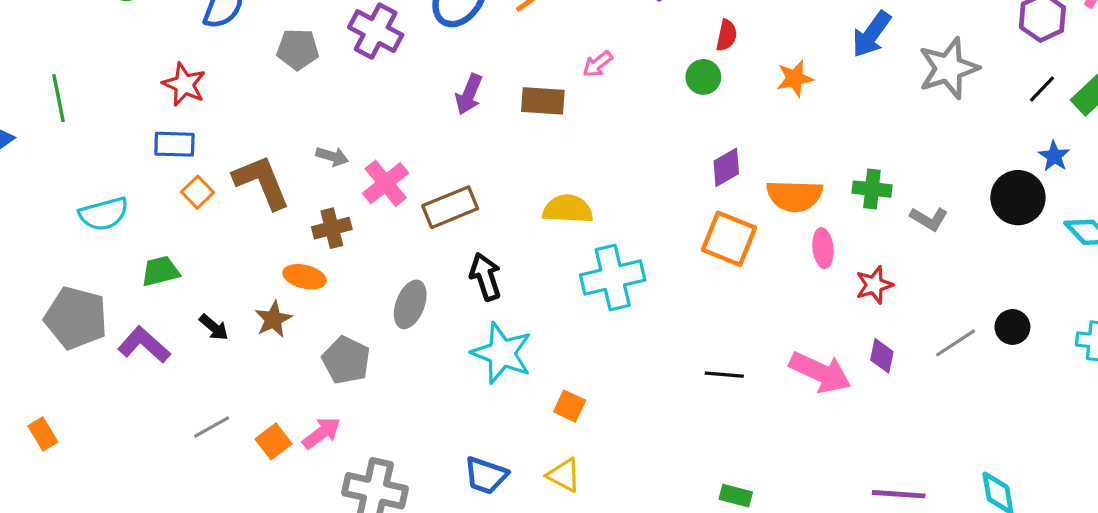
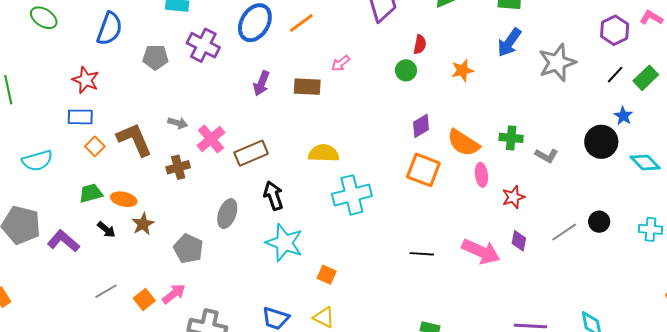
orange semicircle: (794, 196) -> (463, 143), turned 32
green trapezoid: (160, 271) -> (91, 193), moved
orange ellipse: (305, 277) -> (124, 199), moved

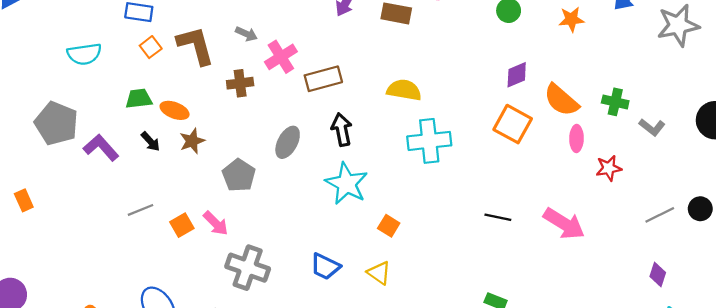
purple diamond: (519, 241) -> (658, 274), moved
pink arrow: (174, 294) -> (216, 223), turned 75

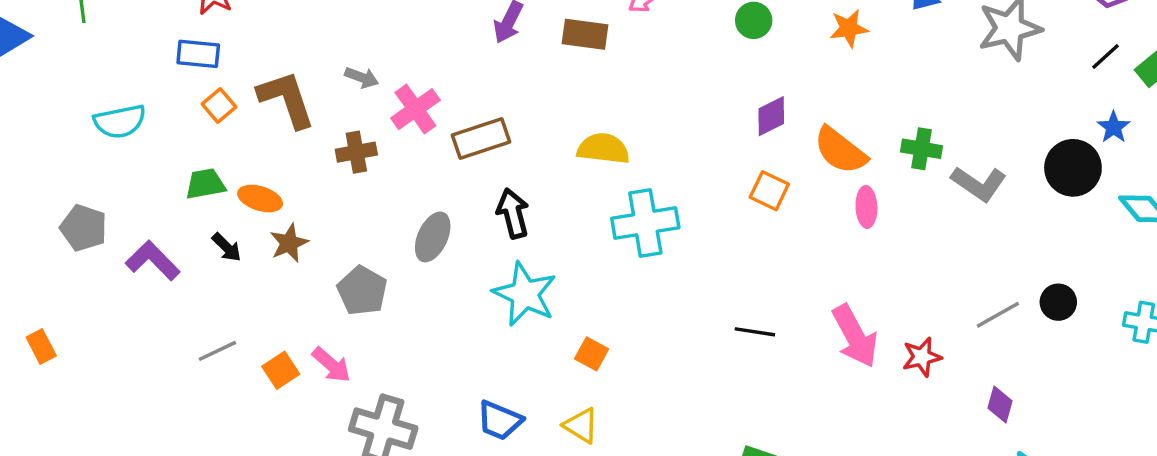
gray pentagon: (56, 123) -> (84, 228), size x0.7
orange square: (513, 124) -> (769, 191), size x0.7
gray L-shape: (652, 127) -> (979, 184), size x1.4
red star: (609, 168) -> (922, 357), moved
pink arrow: (564, 224) -> (855, 336), turned 33

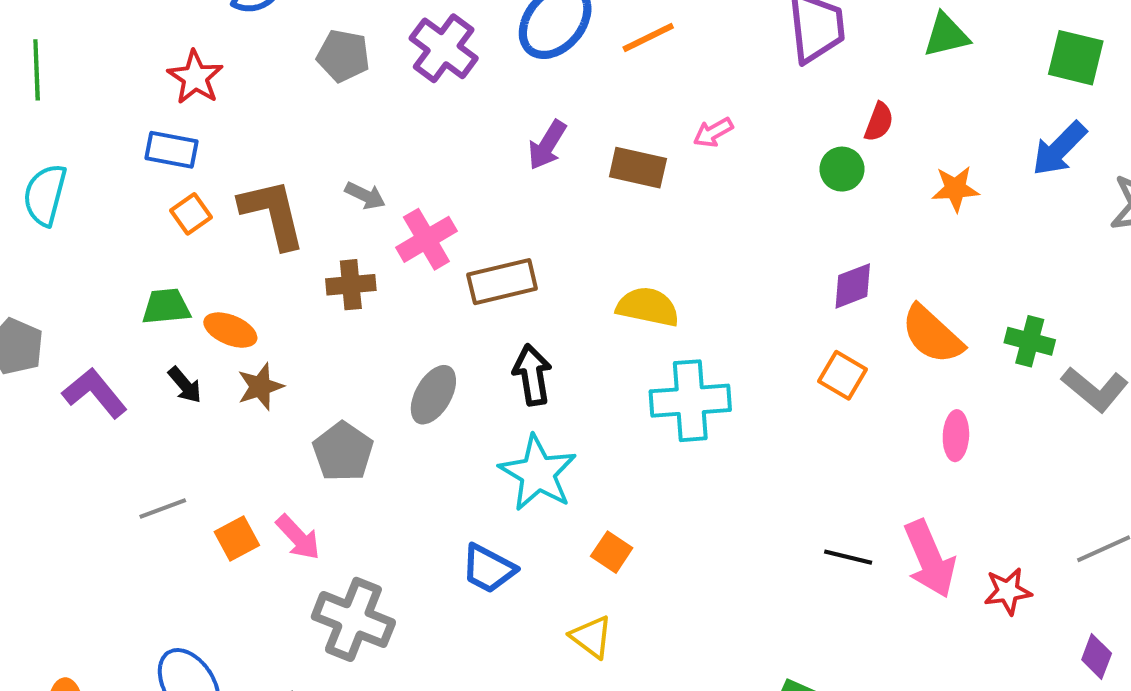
cyan semicircle: (120, 121) -> (45, 195), moved, turned 111
pink ellipse: (866, 207) -> (956, 436), moved
black line: (755, 332) -> (848, 557), moved
blue trapezoid: (500, 420) -> (488, 569), moved

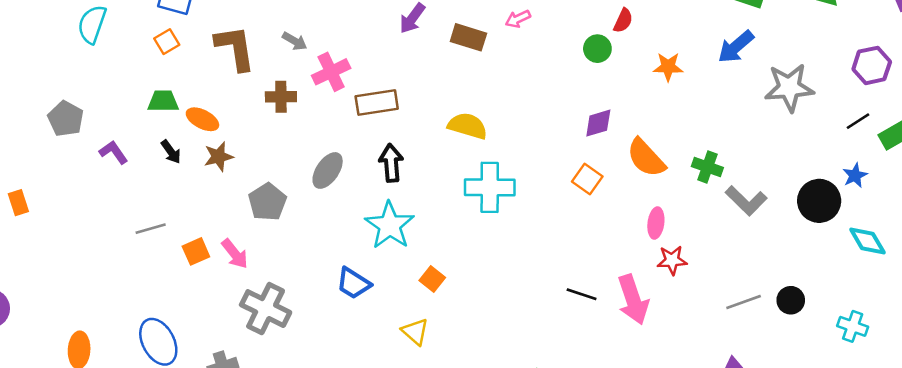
orange square: (191, 214) -> (167, 42), moved
purple L-shape: (95, 393) -> (113, 152), size x0.7
red star: (1008, 591) -> (672, 260), moved

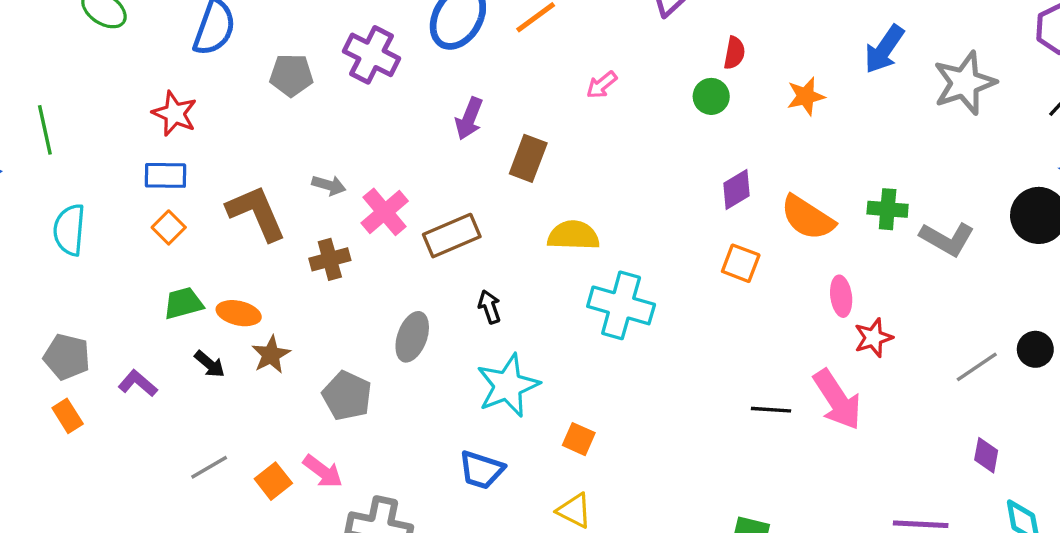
brown rectangle: (468, 37) -> (528, 158), moved, turned -72
black arrow: (391, 163) -> (489, 307), size x0.7
cyan cross: (490, 187) -> (621, 305), turned 30
orange rectangle: (18, 203) -> (68, 416), moved
cyan star: (390, 225) -> (508, 386), turned 30

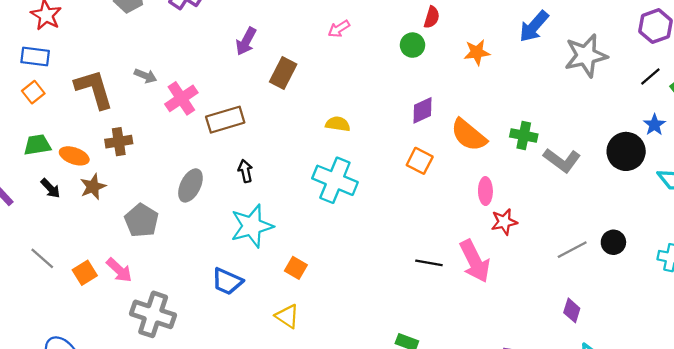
yellow semicircle: (573, 235) -> (338, 124), moved, size x0.7
brown cross: (330, 259) -> (119, 142), moved
gray line: (209, 467) -> (42, 258), turned 65

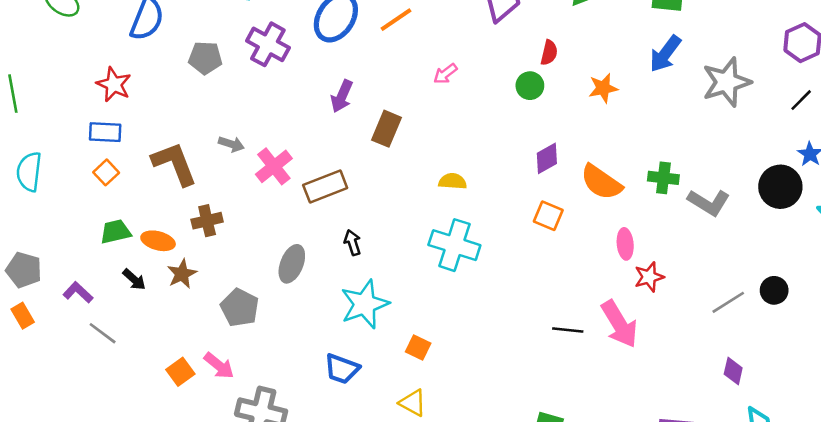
gray line: (42, 258) -> (103, 333), moved

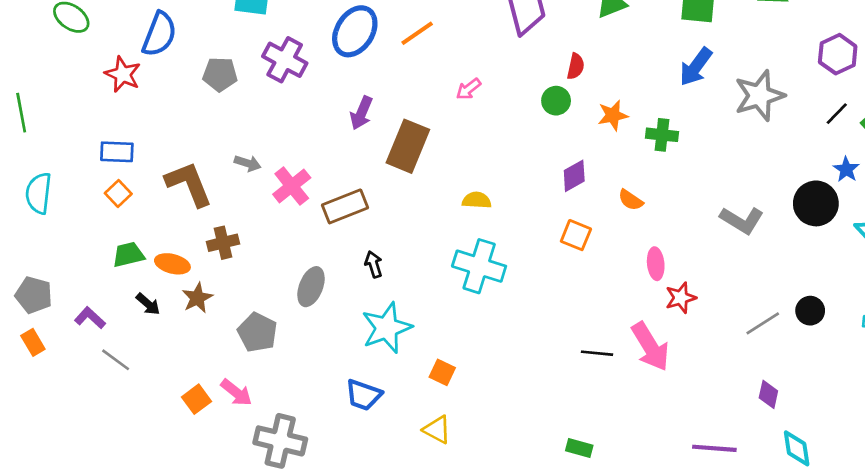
red star: (114, 84) -> (123, 74), moved
orange star: (603, 88) -> (613, 115), moved
brown rectangle: (386, 129) -> (408, 146), size x1.4
green cross: (663, 178) -> (662, 135), moved
orange semicircle: (601, 182) -> (631, 200), size x0.6

